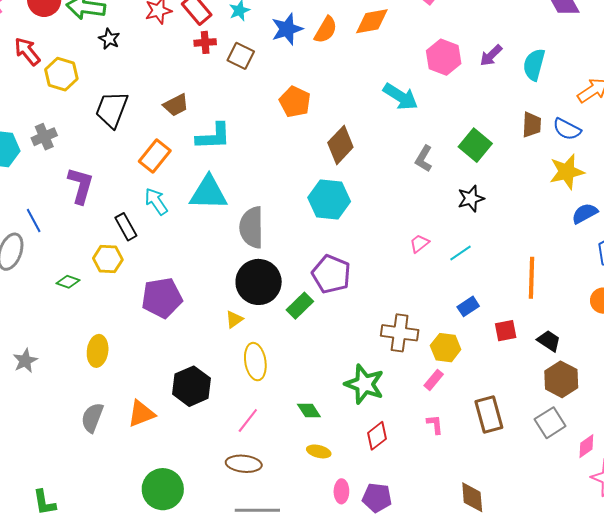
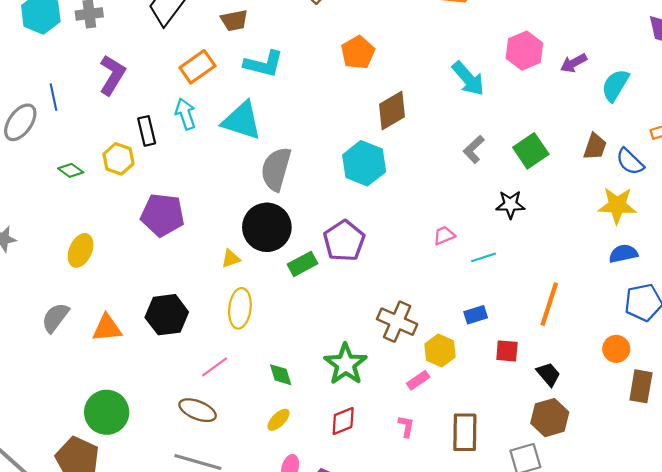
yellow ellipse: (319, 451) -> (278, 420), turned -75

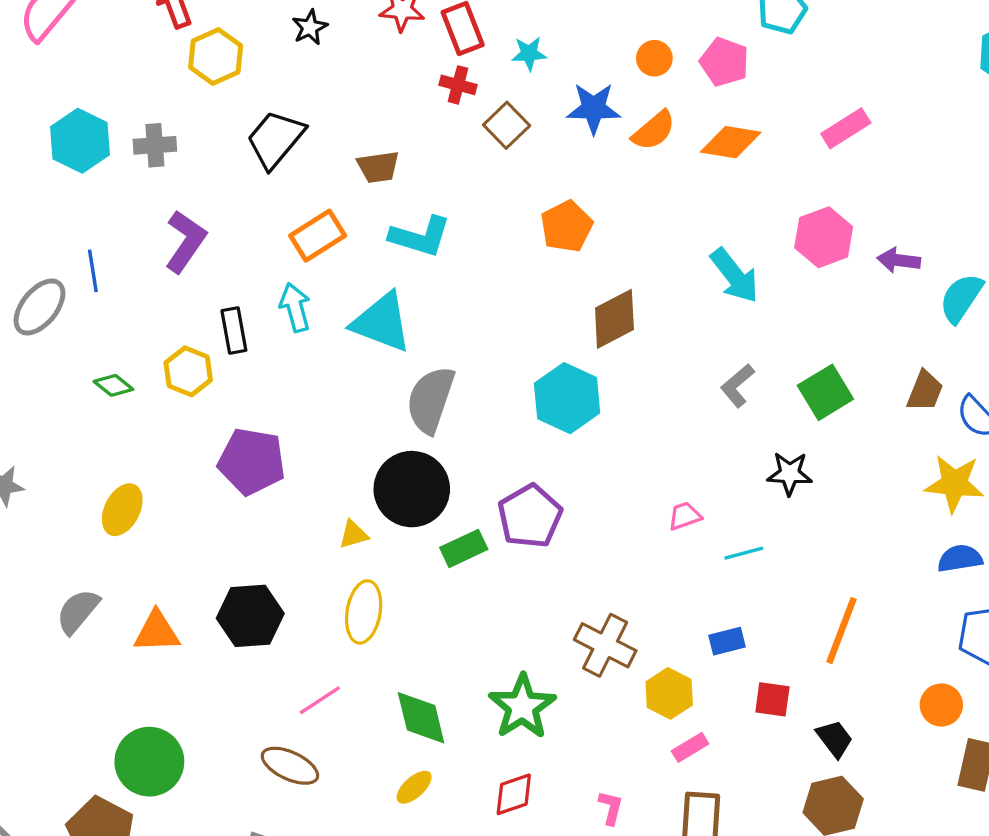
purple arrow: (574, 63) -> (899, 260), turned 32
green diamond: (281, 375) -> (421, 718), size x1.5
pink rectangle: (418, 380) -> (690, 747), moved

